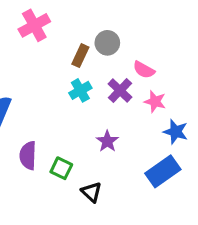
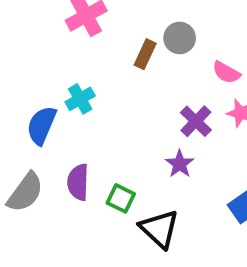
cyan cross: (80, 90) -> (80, 99), moved
purple cross: (120, 90) -> (196, 121), moved
black triangle: (91, 192) -> (159, 229), size x1.5

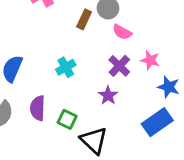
pink semicircle: (226, 72) -> (122, 32), moved
cyan cross: (80, 99) -> (66, 67), moved

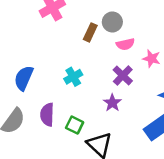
pink semicircle: (122, 32) -> (125, 44), turned -42
pink star: (150, 60) -> (151, 58), moved

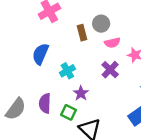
brown rectangle: (90, 32) -> (82, 33), turned -40
blue semicircle: (24, 78) -> (40, 54), moved
purple star: (112, 103) -> (81, 93), moved

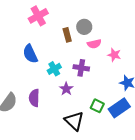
blue semicircle: (40, 54) -> (30, 54), turned -48
purple cross: (110, 70) -> (81, 68), moved, turned -35
green square: (69, 112) -> (97, 106), moved

